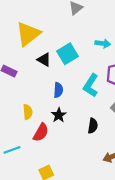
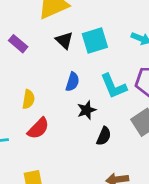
cyan L-shape: (91, 85) -> (114, 86), turned -70
black star: (59, 115) -> (87, 110), moved

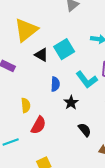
black semicircle: (104, 136) -> (85, 130), moved, turned -48

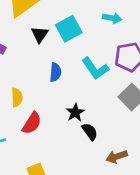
black triangle: (41, 55) -> (40, 34), turned 32
black star: (71, 103) -> (75, 112), moved

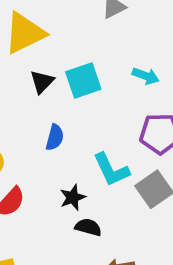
cyan L-shape: (95, 68) -> (111, 170), moved
black semicircle: (90, 132) -> (88, 227), turned -48

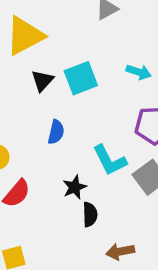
black semicircle: (88, 227) -> (90, 215), turned 75

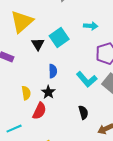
black star: (75, 187) -> (48, 92), moved

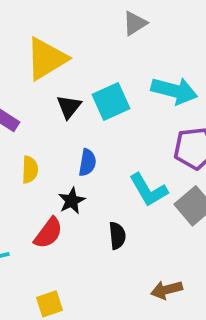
cyan arrow: (91, 26) -> (174, 91), size x1.6
yellow semicircle: (26, 93) -> (30, 170), moved
black semicircle: (83, 112) -> (117, 236), moved

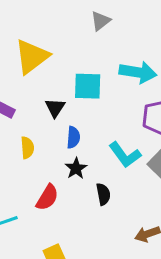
cyan square: (111, 101) -> (88, 86), turned 32
black triangle: (69, 107) -> (55, 108), moved
black star: (72, 201) -> (76, 168), moved

